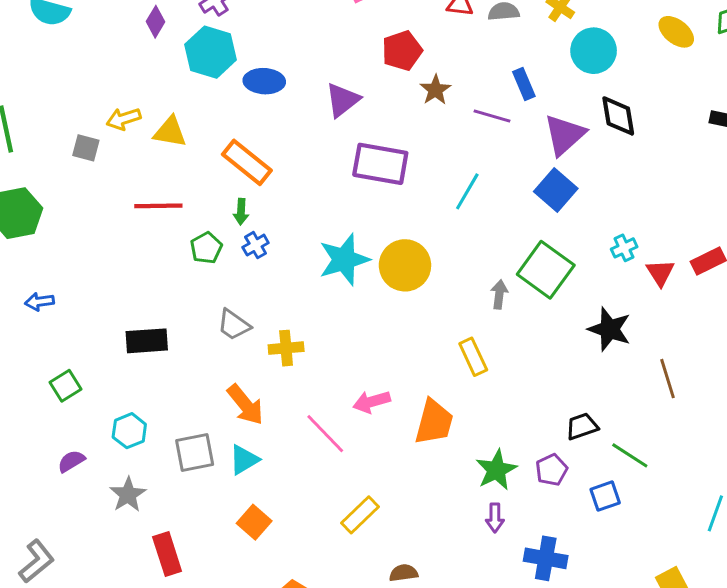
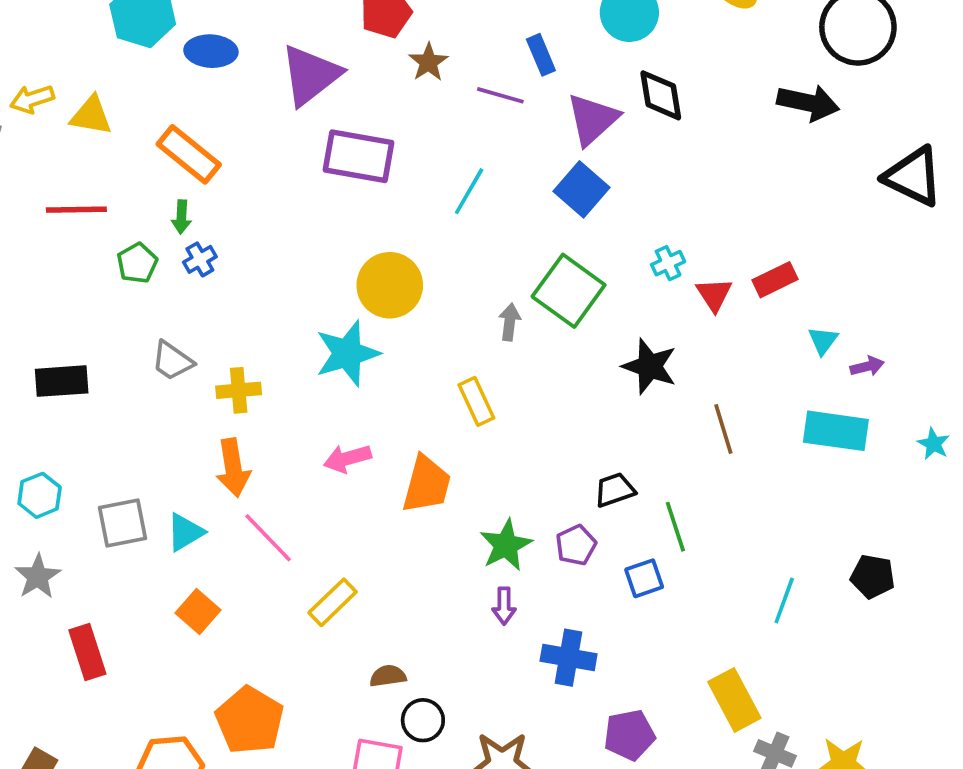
purple triangle: (343, 100) -> (310, 75), size x1.4
cyan star: (344, 260) -> (347, 353), moved
orange arrow: (245, 405) -> (233, 468), moved, turned 30
pink line: (325, 434) -> (268, 538), moved
green line: (630, 455) -> (675, 527), turned 39

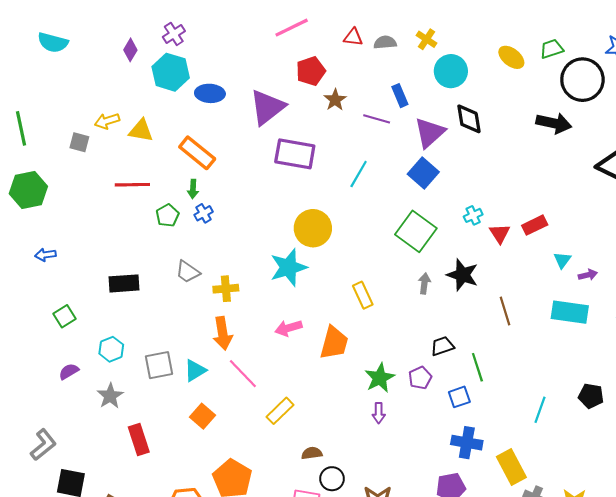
gray arrow: (510, 322) -> (424, 283), moved
blue cross: (569, 658) -> (467, 443), moved

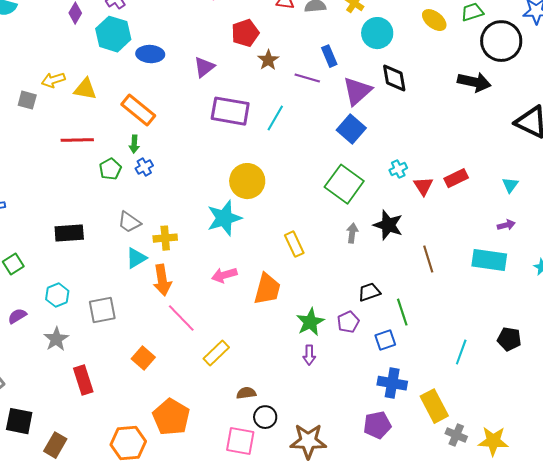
purple triangle: (267, 107) -> (204, 67), size x0.6
cyan line: (359, 174) -> (275, 118), moved
cyan triangle: (562, 260) -> (510, 185), moved
cyan triangle: (195, 370) -> (136, 258), moved

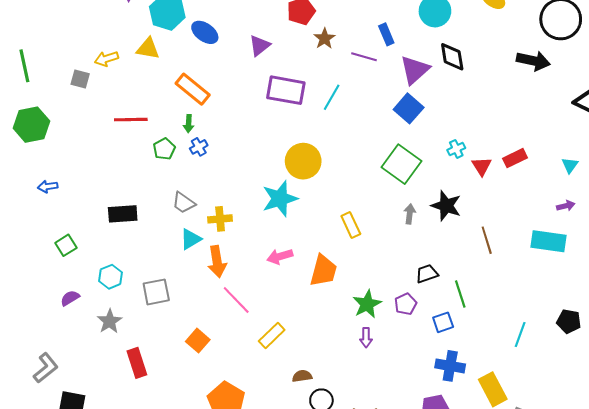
blue ellipse: (150, 54) -> (205, 32), turned 32
yellow triangle: (85, 89) -> (148, 49), moved

